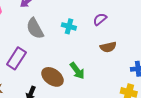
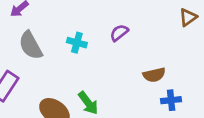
brown semicircle: (108, 47) -> (154, 75), moved

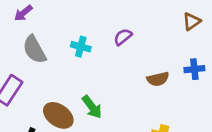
blue cross: (171, 100) -> (194, 69), moved

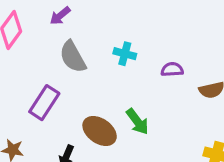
purple semicircle: (123, 37) -> (172, 69), moved, turned 36

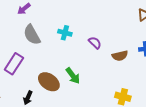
purple semicircle: (172, 69) -> (95, 43), turned 48

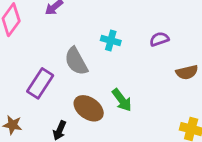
gray semicircle: (32, 35) -> (76, 61), moved
purple semicircle: (95, 43) -> (159, 39), moved, turned -64

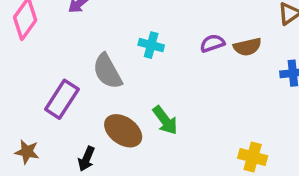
brown semicircle: (187, 72) -> (247, 47), moved

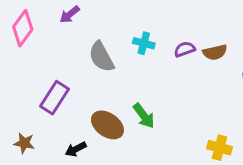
cyan cross: (151, 45) -> (144, 43), moved
gray semicircle: (107, 71) -> (101, 57), moved
black arrow: (86, 159) -> (76, 149), turned 40

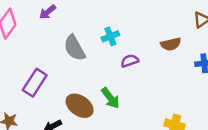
cyan cross: (144, 43) -> (110, 36), turned -36
purple semicircle: (185, 49) -> (130, 61), moved

